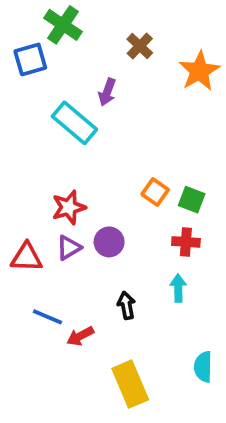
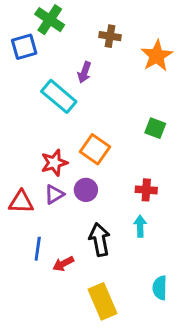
brown cross: (140, 46) -> (110, 36), turned -35
orange square: (155, 192) -> (95, 149), moved, size x1.4
green square: (192, 200) -> (155, 128), moved
black arrow: (126, 305) -> (99, 240), size x1.5
blue line: (48, 317) -> (38, 249), turned 75

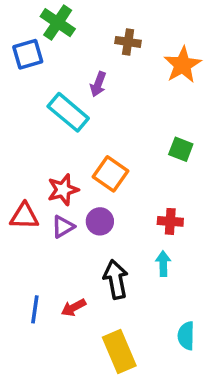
red triangle: (21, 202) -> (24, 216), moved
blue line: (38, 249) -> (35, 309), moved

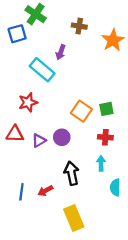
green square: (181, 149) -> (106, 109), moved, turned -32
orange square: (110, 174) -> (81, 111), moved
red star: (63, 190) -> (28, 102), moved
cyan semicircle: (186, 336) -> (115, 187), moved

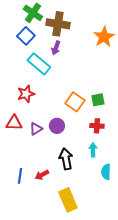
brown cross: (79, 26) -> (58, 24), moved, size x1.6
blue square: (17, 34) -> (26, 36), moved, turned -30

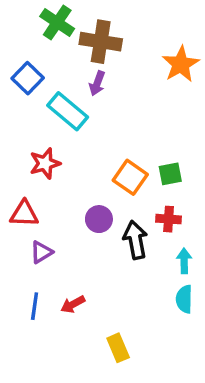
blue square: (26, 36) -> (28, 78), moved
purple triangle: (36, 129) -> (42, 252), moved
cyan arrow: (93, 150) -> (184, 261), moved
black arrow: (66, 159) -> (135, 240), moved
yellow rectangle: (68, 200) -> (118, 348), size x0.7

